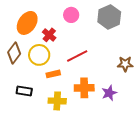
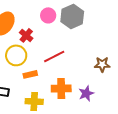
gray hexagon: (109, 17) -> (72, 16), moved

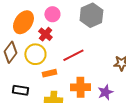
pink circle: (48, 15) -> (52, 14), moved

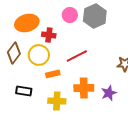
pink circle: (52, 14) -> (70, 15), moved
orange ellipse: (23, 22) -> (27, 23), turned 40
red cross: (45, 34) -> (49, 35), turned -32

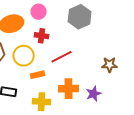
pink circle: (70, 15) -> (39, 12), moved
red cross: (49, 35) -> (42, 36), moved

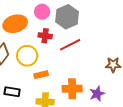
gray hexagon: (80, 17) -> (67, 17), moved
red line: (62, 57) -> (70, 45), moved

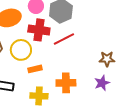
red cross: (45, 36) -> (39, 30), size x1.5
purple star: (97, 94) -> (102, 83), moved

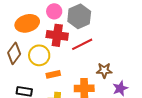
brown star: (107, 59) -> (104, 70), moved

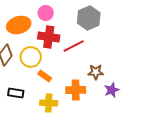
gray hexagon: (79, 16) -> (89, 18), moved
orange rectangle: (53, 74) -> (45, 76), turned 48

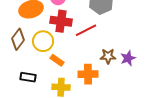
purple star: (112, 90) -> (128, 58), moved

